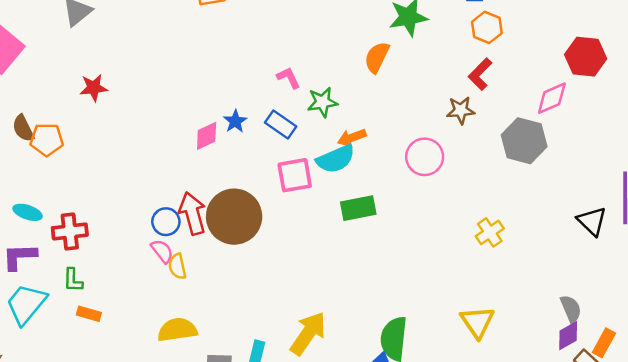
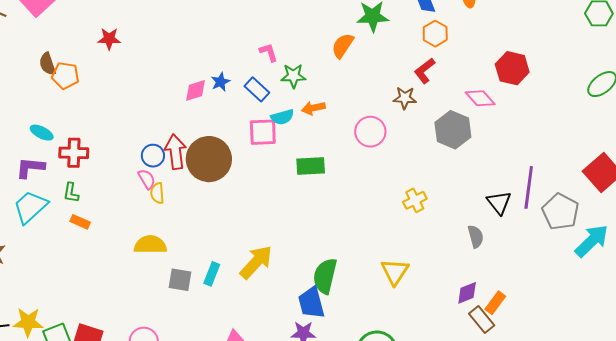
pink diamond: (552, 98) -> (480, 98), turned 64
cyan semicircle: (336, 159) -> (282, 117), moved, size x0.7
gray semicircle: (571, 309) -> (476, 236), moved

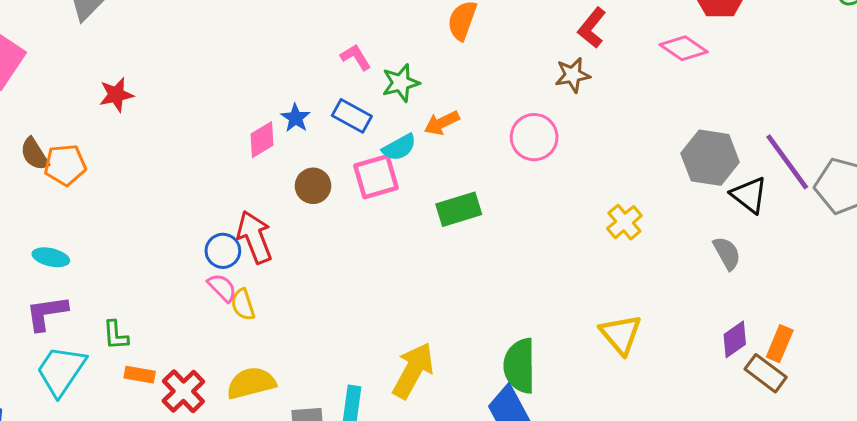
gray hexagon: (453, 130) -> (710, 158), moved
red cross: (74, 153) -> (183, 391), moved, turned -32
brown circle: (209, 159) -> (313, 186), moved, size x0.5
purple line: (529, 187) -> (787, 162), turned -30

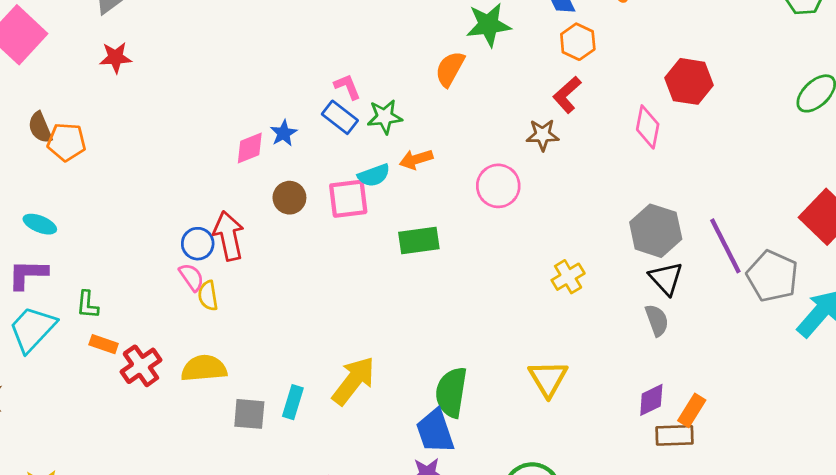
pink diamond: (684, 48) -> (648, 127), turned 57
red star: (116, 95) -> (116, 57), moved
blue rectangle: (352, 116) -> (340, 117), moved
black triangle: (749, 195) -> (666, 278), moved
brown rectangle: (766, 373) -> (674, 435), turned -48

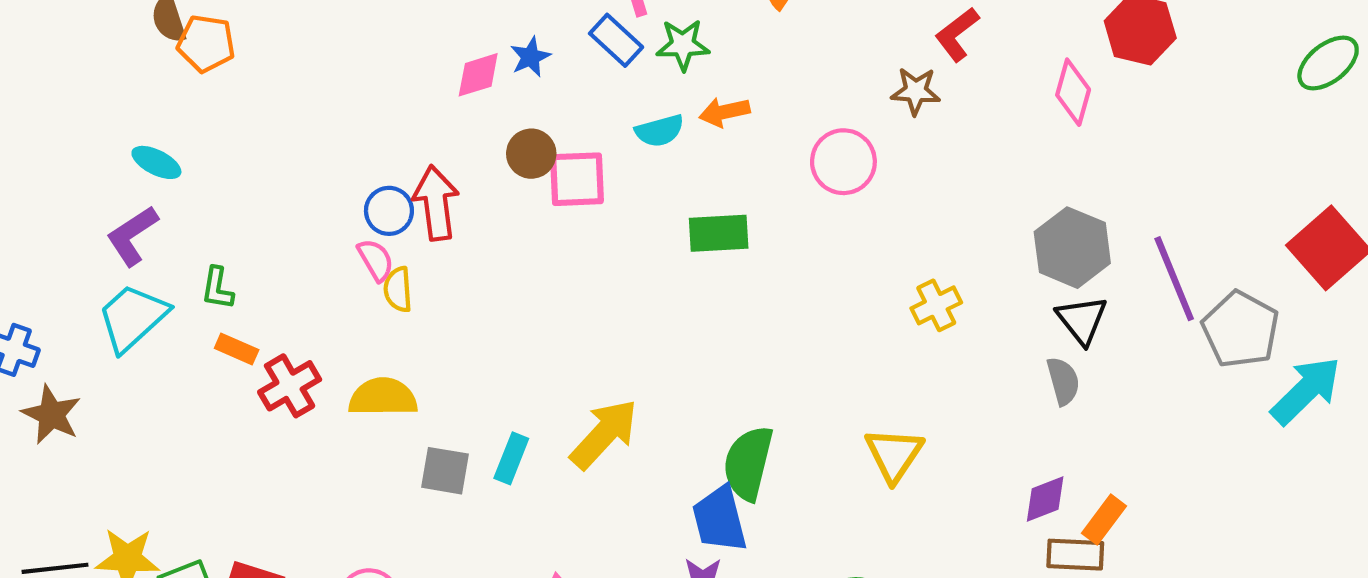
pink square: (348, 199) -> (577, 179), moved
purple L-shape: (28, 274) -> (132, 236), turned -39

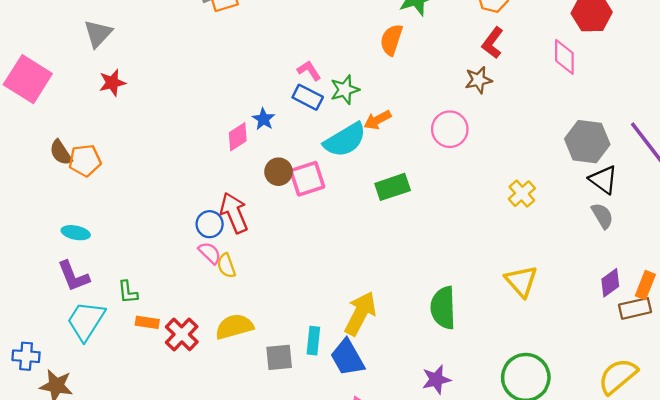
cyan semicircle: (660, 131) -> (345, 140), size x1.6
purple L-shape: (132, 236) -> (73, 276), turned -63
blue trapezoid: (720, 519) -> (347, 358), moved

